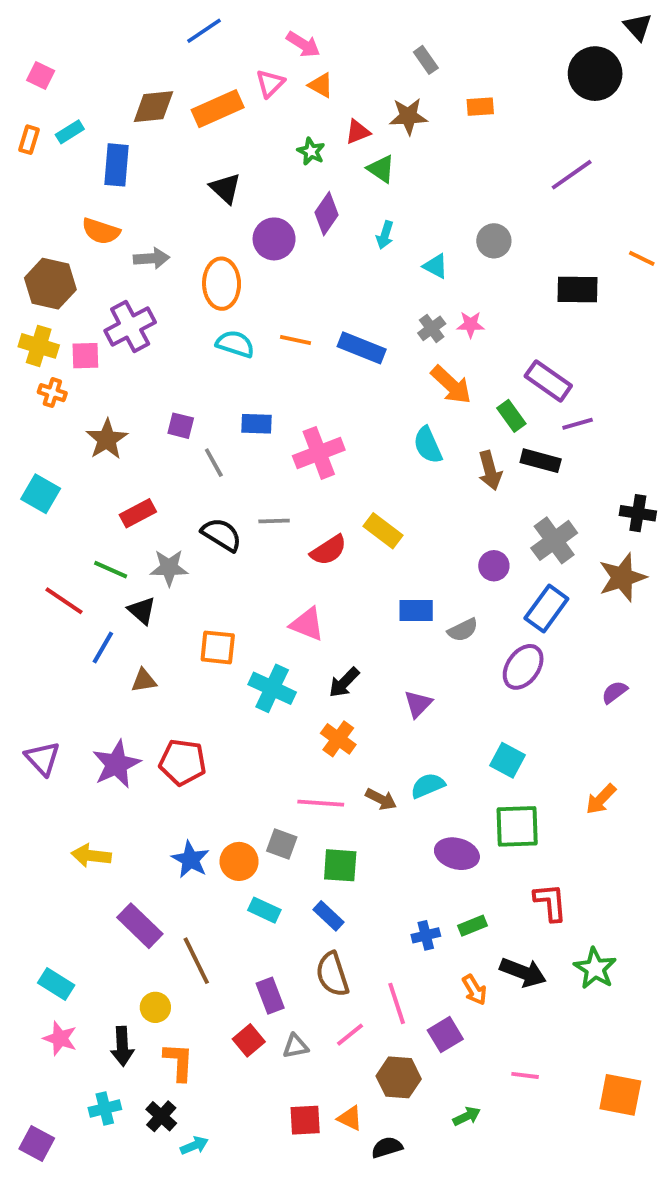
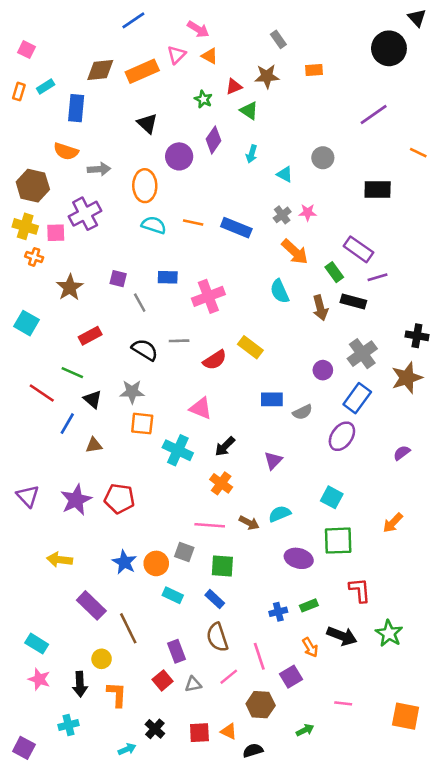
orange line: (642, 258) -> (418, 153), moved
gray star: (169, 568) -> (132, 392), moved
black cross: (161, 1116) -> (155, 729), moved

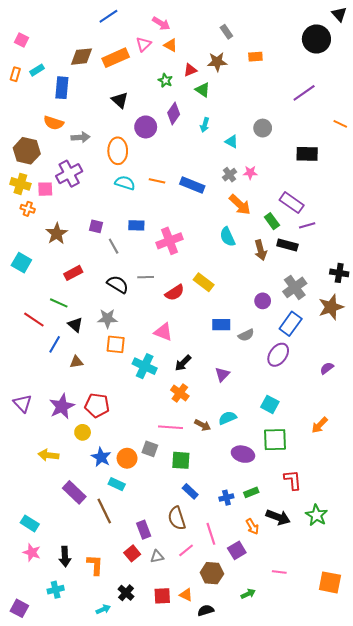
cyan rectangle: (173, 595) -> (117, 484), moved
blue rectangle: (215, 599) -> (190, 491), moved
yellow circle: (102, 659) -> (83, 432), moved

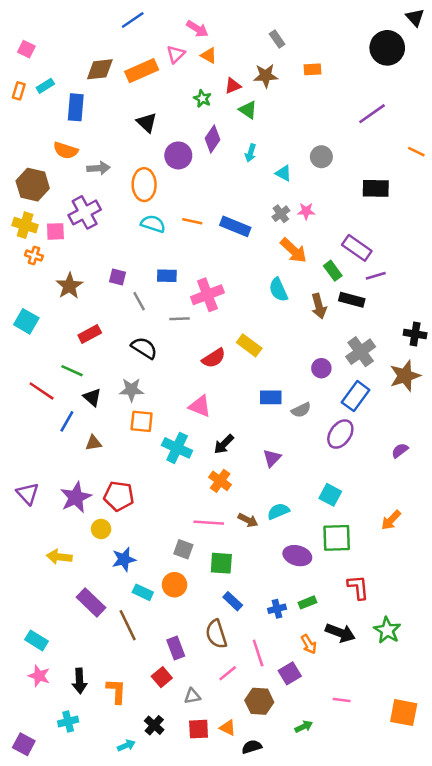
gray line: (146, 277) -> (180, 319), moved
blue star: (101, 457) -> (124, 559), turned 30
orange circle: (127, 458) -> (174, 585), moved
gray triangle: (157, 557) -> (192, 696), moved

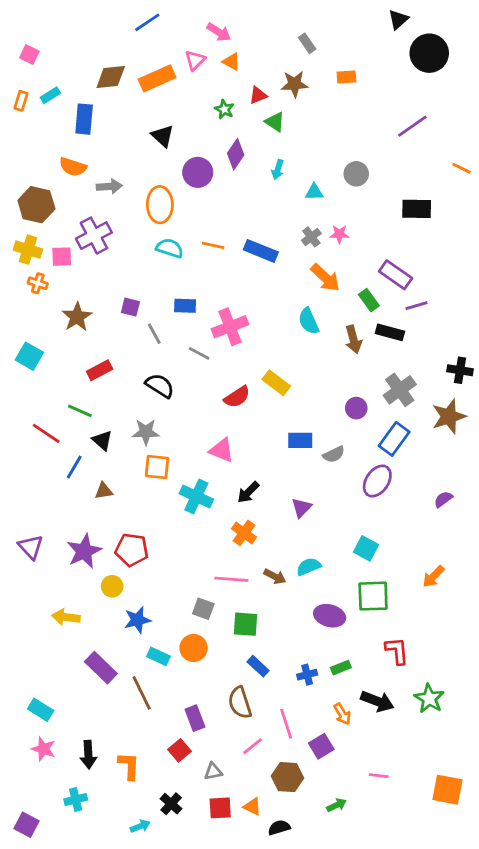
black triangle: (415, 17) -> (398, 19), moved, turned 30
cyan triangle: (283, 173) -> (314, 192), turned -30
gray line: (180, 319) -> (199, 353), turned 30

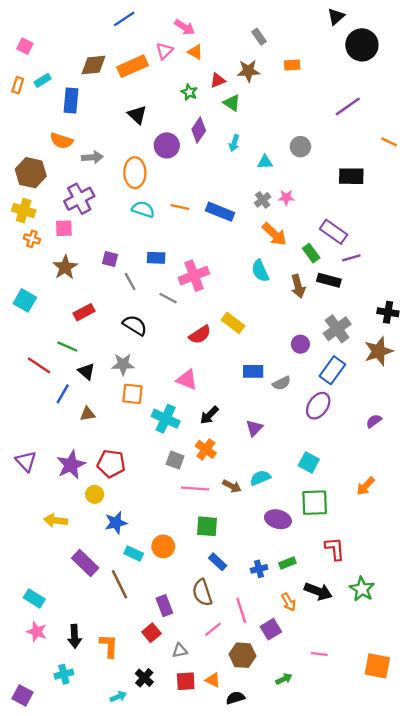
pink square: (62, 257) -> (64, 228), moved
gray square: (203, 609) -> (175, 460), moved

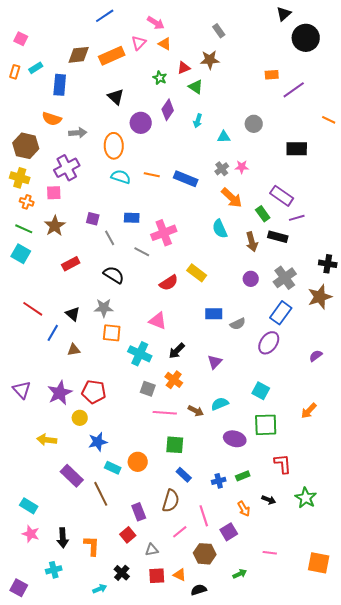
orange rectangle: (292, 65) -> (272, 75), moved
purple circle: (300, 344) -> (251, 279), moved
green line: (67, 347) -> (24, 229), moved
black arrow: (318, 591) -> (269, 500), size x0.6
brown semicircle: (202, 593) -> (171, 501), turned -145

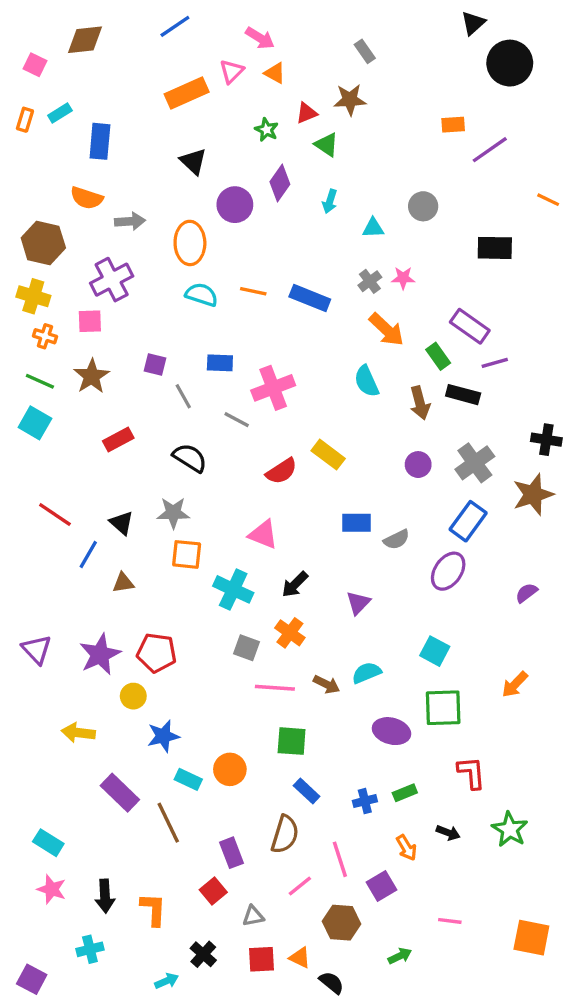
brown diamond: (79, 55) -> (85, 40), moved
black semicircle: (199, 590) -> (332, 983), turned 56

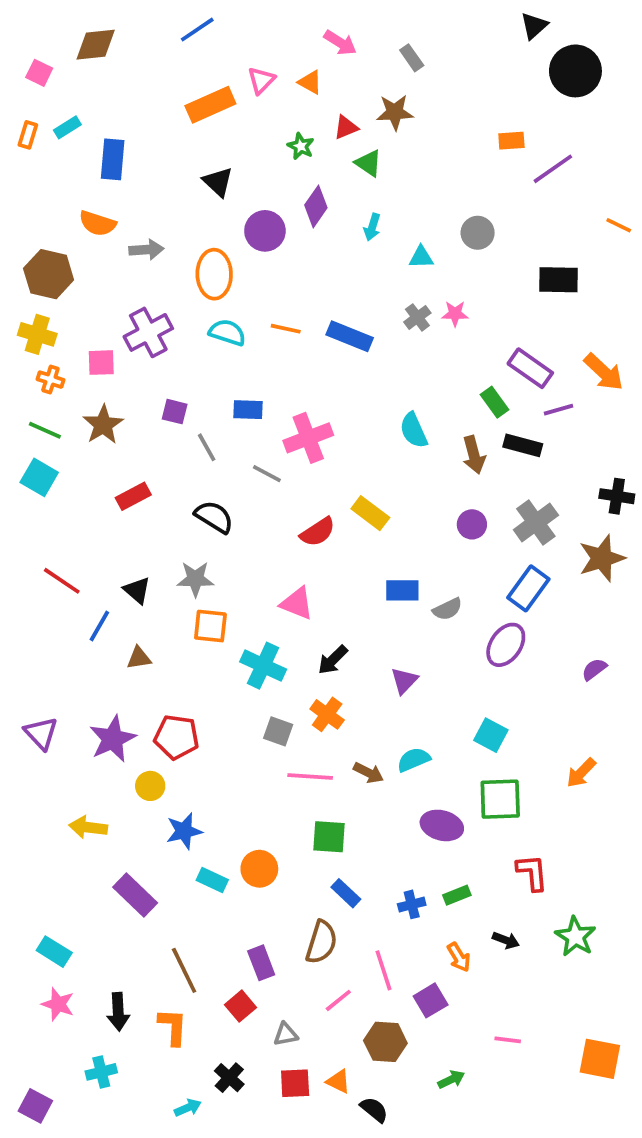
pink arrow: (260, 38) -> (340, 43), moved
purple cross: (112, 280) -> (148, 332), moved
orange arrow: (386, 330) -> (604, 372), moved
brown line: (168, 823) -> (184, 970), moved

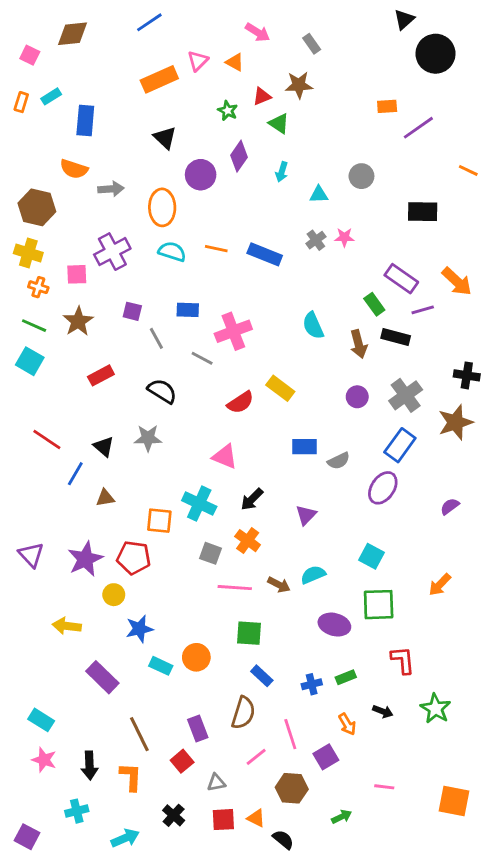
orange square: (210, 626) -> (159, 521), moved
cyan arrow: (188, 1108) -> (125, 838), moved, size x1.4

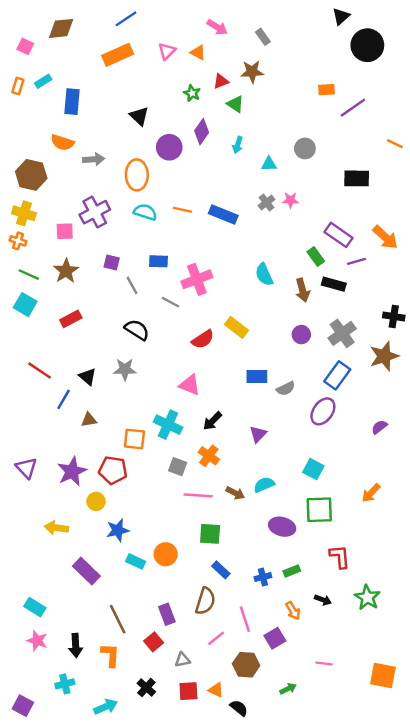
orange rectangle: (159, 79) -> (118, 55), moved
orange cross: (38, 287) -> (18, 241), moved
red rectangle: (101, 375) -> (71, 319), moved

